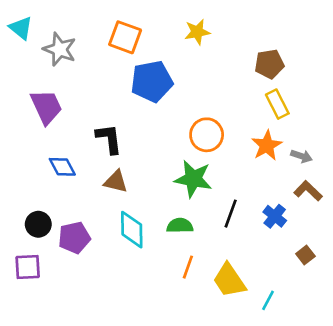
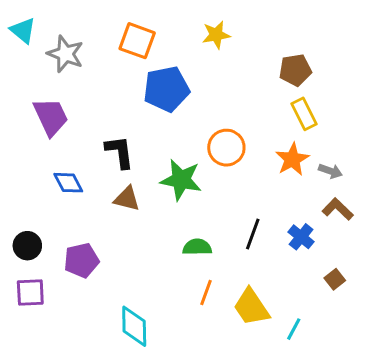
green star: (193, 179) -> (181, 180), moved
black circle: (38, 224) -> (27, 246), moved
cyan diamond: (132, 230) -> (134, 326), moved

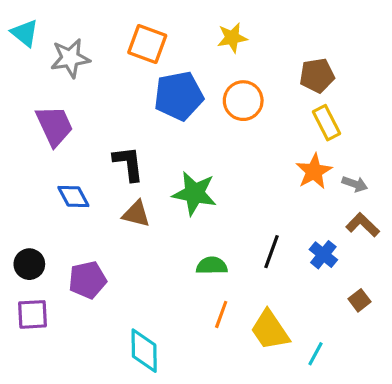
gray star: (65, 54) -> (70, 58), turned -30
orange circle: (226, 148) -> (243, 101), moved

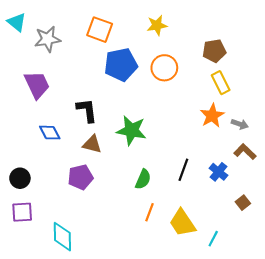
green semicircle: (212, 266) -> (143, 179), turned 114
purple pentagon: (88, 280) -> (80, 177), moved
cyan diamond: (144, 351) -> (62, 237), moved

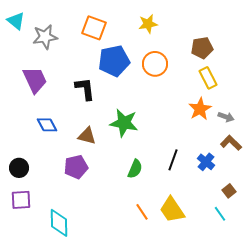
black L-shape: (87, 110) -> (85, 89), moved
orange line: (149, 212) -> (142, 212), moved, turned -54
cyan line: (213, 239) -> (220, 214), moved, turned -63

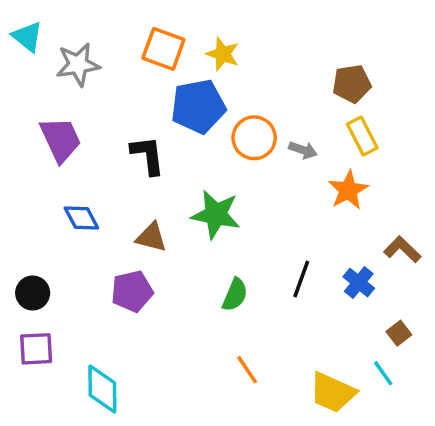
yellow star: (148, 24) -> (223, 54), moved, turned 30
orange circle: (155, 64) -> (254, 138), moved
gray arrow: (226, 117) -> (303, 150), moved
yellow trapezoid: (172, 210) -> (333, 392), moved, turned -32

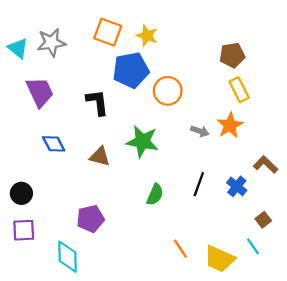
cyan triangle: (27, 37) -> (18, 48), moved
gray arrow: (303, 150) -> (200, 131), moved
purple pentagon: (132, 291) -> (91, 219), moved
orange line: (247, 370) -> (180, 249), moved

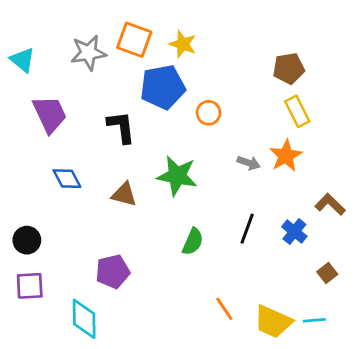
gray star: (51, 42) -> (88, 53), moved
orange circle: (168, 91) -> (209, 113), size x0.7
cyan line: (253, 246) -> (314, 320), moved, turned -60

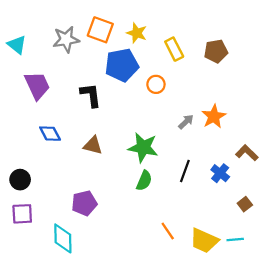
yellow rectangle: (297, 111) -> (174, 49), moved
gray arrow: (249, 163) -> (186, 122), turned -63
green star: (177, 176) -> (143, 147), moved

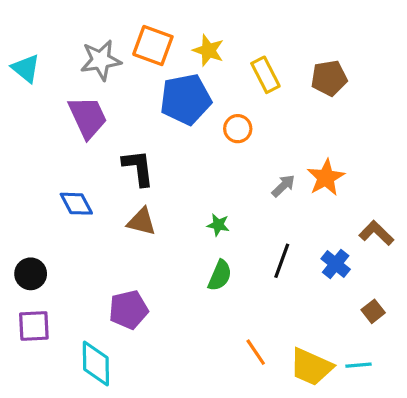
purple trapezoid: (37, 85) -> (88, 117), moved
black L-shape: (91, 95) -> (138, 168), moved
green star: (143, 147) -> (218, 225), size x0.5

